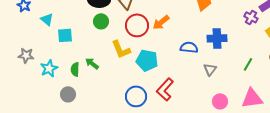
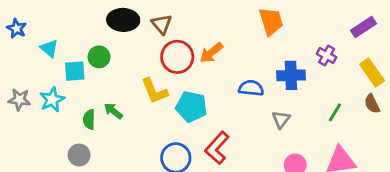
purple cross: (251, 17) -> (327, 55), moved
green circle: (101, 21) -> (99, 57), moved
cyan star: (49, 68) -> (52, 100), moved

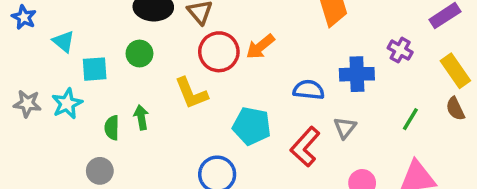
green circle: (99, 57) -> (139, 54), moved
cyan pentagon: (191, 107) -> (252, 126), moved
green arrow: (113, 111) -> (141, 117), turned 42
red L-shape: (217, 148) -> (305, 147), moved

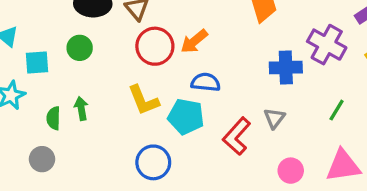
purple cross: (400, 50) -> (327, 45), size x1.6
blue semicircle: (309, 90) -> (206, 82), moved
yellow L-shape: (191, 93) -> (143, 100), moved

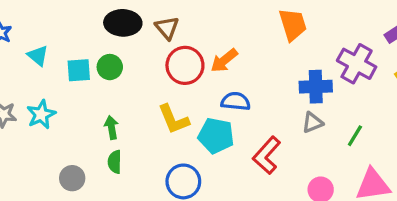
cyan square: (37, 63) -> (79, 70), moved
green line: (337, 110) -> (355, 136), moved
green semicircle: (53, 118) -> (115, 162), moved
gray triangle: (274, 118) -> (312, 123), moved, turned 30

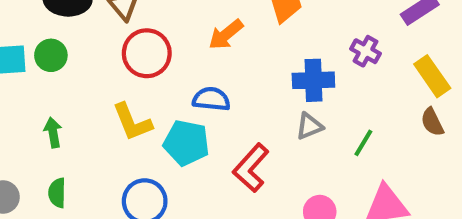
orange arrow: (224, 60) -> (226, 34), moved
purple cross: (357, 64) -> (366, 51), size x0.6
green semicircle: (115, 162) -> (57, 193), moved

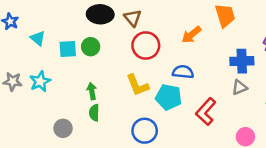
green semicircle: (57, 193) -> (94, 113), moved

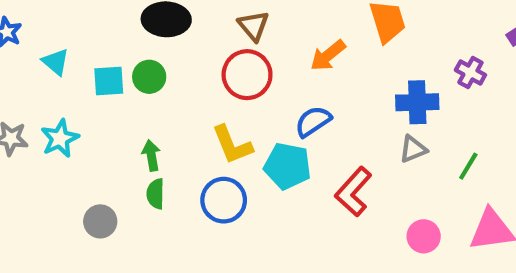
brown triangle: (133, 18) -> (253, 26), moved
blue semicircle: (183, 72) -> (313, 121), turned -40
blue circle: (145, 131) -> (224, 200), moved

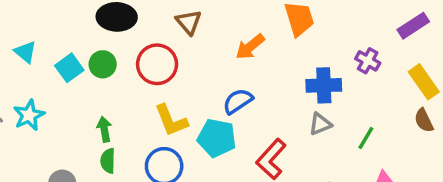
red circle: (247, 75) -> (157, 64), moved
cyan square: (109, 81) -> (69, 68), turned -32

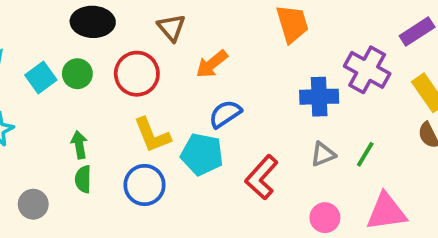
orange arrow: (250, 47) -> (212, 64), moved
purple cross: (368, 61) -> (367, 70), size x1.6
gray triangle: (320, 124) -> (323, 154), moved

